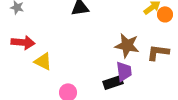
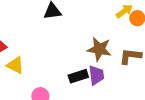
black rectangle: (113, 82) -> (78, 76), moved

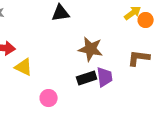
brown star: (99, 49) -> (91, 49), moved

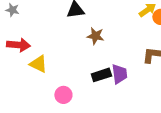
brown star: (91, 49) -> (95, 36), moved, size x0.7

